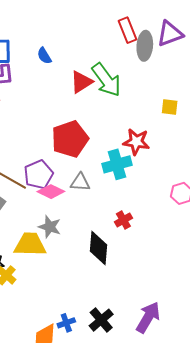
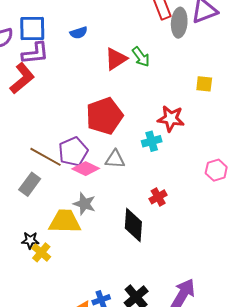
blue semicircle: (44, 56) -> (79, 33), turned -78
green arrow: (106, 80) -> (141, 57), size x0.6
cyan cross: (117, 164) -> (152, 141), size x0.7

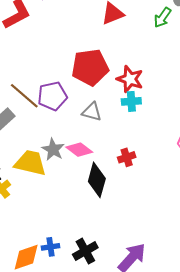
green arrow: (141, 57) -> (162, 18), moved, turned 60
red star: (171, 119) -> (130, 79), moved
pink diamond: (86, 169) -> (79, 150), moved

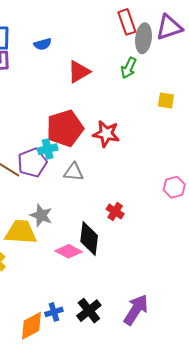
cyan cross: (131, 101) -> (48, 149), moved
pink diamond: (79, 150) -> (69, 251), moved
red cross: (127, 157) -> (115, 211), turned -30

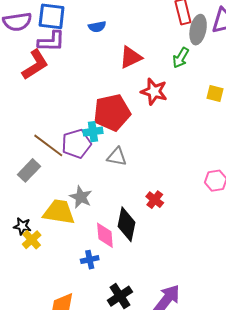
red star: (106, 134) -> (154, 91), moved
pink diamond: (69, 251) -> (105, 235), turned 52
blue cross: (54, 312) -> (90, 260), moved

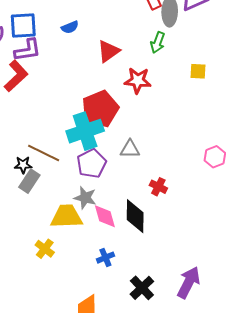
cyan cross: (93, 132) -> (85, 131), size x1.8
purple pentagon: (76, 144) -> (92, 164), moved
gray triangle: (117, 157) -> (130, 149), moved
black star: (22, 226) -> (23, 165), moved
pink diamond: (105, 235) -> (105, 216), moved

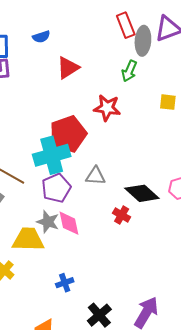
blue semicircle: (70, 27) -> (41, 37), moved
red triangle: (108, 51) -> (68, 68), moved
pink diamond: (105, 216) -> (69, 223), moved
black diamond: (135, 216) -> (142, 193), moved, turned -52

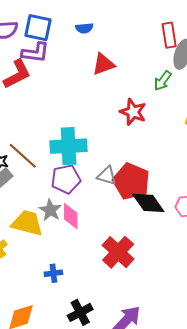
red pentagon: (68, 134) -> (131, 181), moved, turned 30
red cross: (122, 215) -> (118, 252), moved, size x1.8

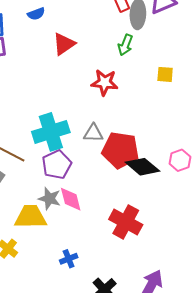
gray triangle: (107, 176) -> (93, 133), moved

